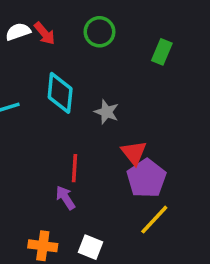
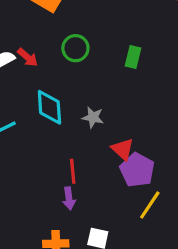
purple arrow: (65, 198) -> (69, 198), turned -145

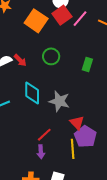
gray star: (93, 117) -> (59, 101), size x1.5
red line: (73, 171) -> (44, 135), turned 49
yellow line: (150, 205) -> (73, 149), moved, turned -42

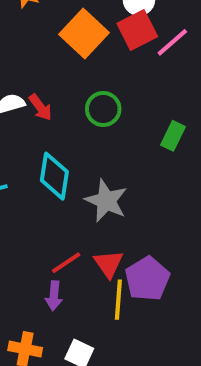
red triangle: (77, 123) -> (109, 264), moved

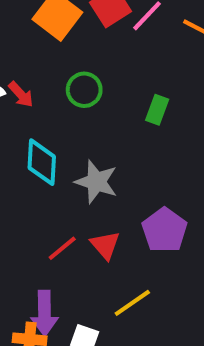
purple pentagon: (147, 279) -> (165, 230), moved
purple arrow: (54, 296) -> (44, 313), moved, size x1.5
yellow line: (118, 300) -> (132, 303), moved, turned 57

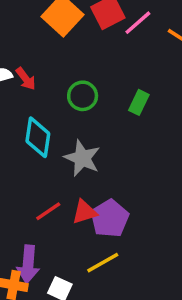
green circle: (84, 90) -> (83, 96), moved
purple pentagon: (165, 230) -> (110, 218), moved
red triangle: (105, 245) -> (84, 212), turned 48

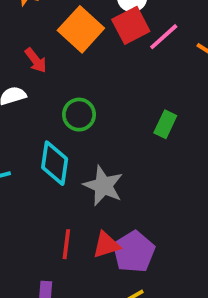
red arrow: (26, 79) -> (36, 60), moved
green circle: (83, 96) -> (79, 115), moved
red line: (48, 211) -> (66, 244), turned -48

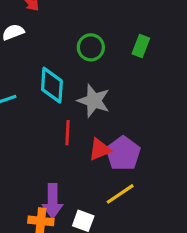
green circle: (79, 115) -> (91, 47), moved
red line: (66, 244) -> (67, 133), moved

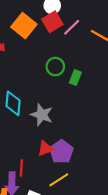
green circle: (91, 47) -> (55, 67), moved
red line: (67, 133) -> (21, 168), moved

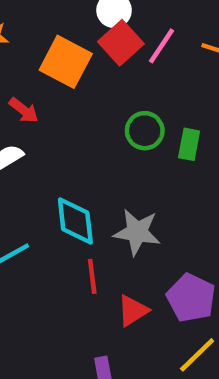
red triangle: (45, 149) -> (133, 311), moved
red line: (21, 168) -> (92, 276), moved

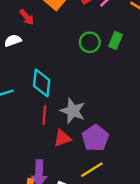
green rectangle: (189, 144) -> (116, 40), moved
gray star: (137, 232) -> (73, 111), moved

